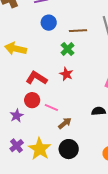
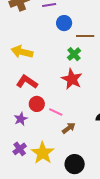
blue circle: (49, 23) -> (64, 23), moved
red star: (66, 74) -> (72, 79), size x1.5
red L-shape: (36, 78) -> (27, 82), moved
black circle: (69, 149) -> (75, 164), moved

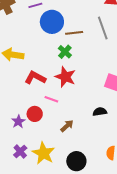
blue circle: (64, 23) -> (52, 22), size x1.5
red L-shape: (27, 82) -> (35, 78), moved
red circle: (37, 104) -> (35, 114), moved
pink line: (56, 112) -> (51, 99), moved

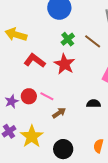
brown line: (74, 33) -> (93, 41), moved, turned 36
pink line: (51, 99) -> (47, 96), moved

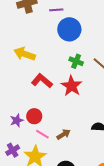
green cross: (68, 39) -> (76, 61), turned -32
pink line: (47, 96) -> (42, 134), moved

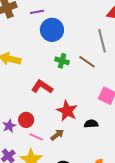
red L-shape: (42, 81) -> (42, 87), moved
red star: (72, 86) -> (67, 111), moved

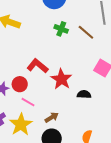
red L-shape: (42, 87) -> (38, 66), moved
brown arrow: (57, 135) -> (52, 117), moved

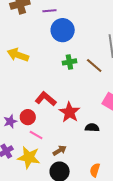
green cross: (61, 29) -> (69, 62), turned -32
yellow star: (21, 124) -> (29, 157), turned -30

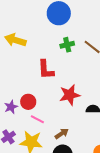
red L-shape: (46, 99) -> (46, 70), moved, turned -130
red star: (69, 112) -> (70, 95), turned 30

